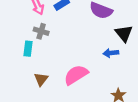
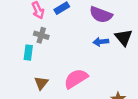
blue arrow: (111, 53) -> (101, 42), moved

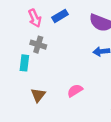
pink semicircle: (76, 79) -> (75, 91), size x0.6

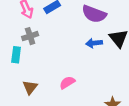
gray cross: (38, 45) -> (30, 36), turned -35

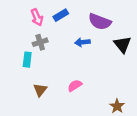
blue arrow: (94, 43) -> (82, 42), moved

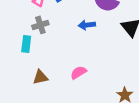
brown triangle: (40, 90) -> (40, 77), turned 40

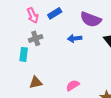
pink semicircle: (78, 73) -> (73, 85), moved

